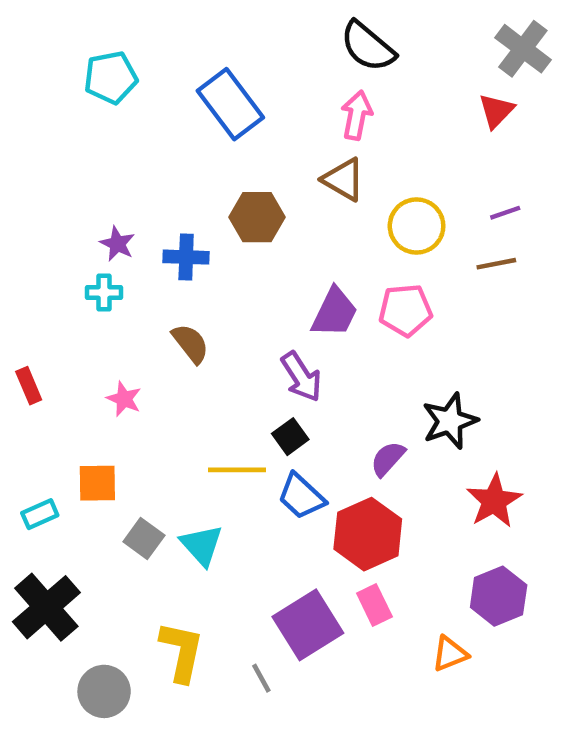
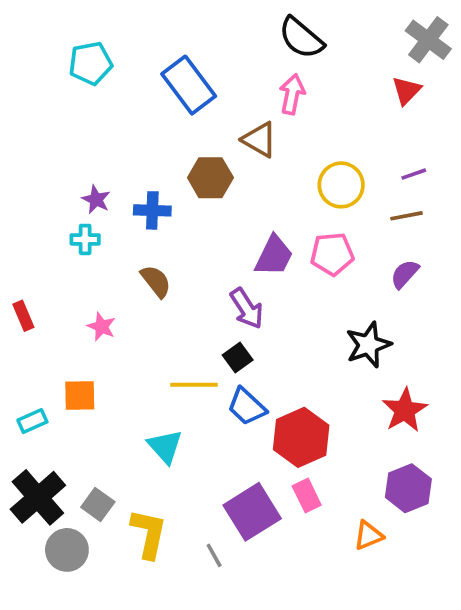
brown triangle: (343, 179) -> (259, 140), moved
purple semicircle: (388, 459) -> (405, 274), moved
gray square: (144, 539) -> (98, 505), moved
gray circle: (104, 691) -> (67, 550), moved

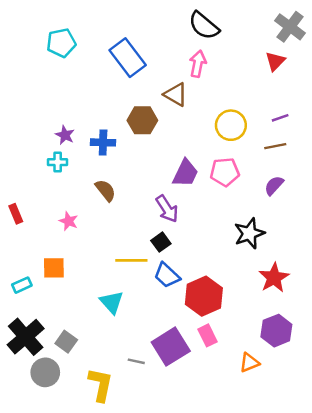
yellow L-shape: (149, 534) -> (101, 385), moved
gray line: (214, 555) -> (136, 361), moved, turned -49

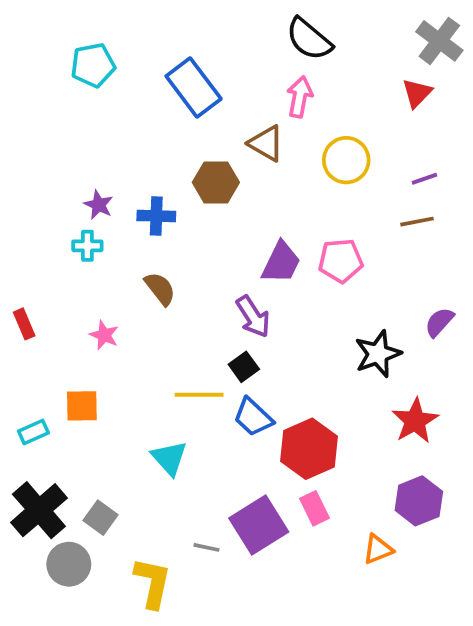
yellow circle: (231, 125) -> (346, 160), moved
purple semicircle: (274, 185) -> (439, 322), moved

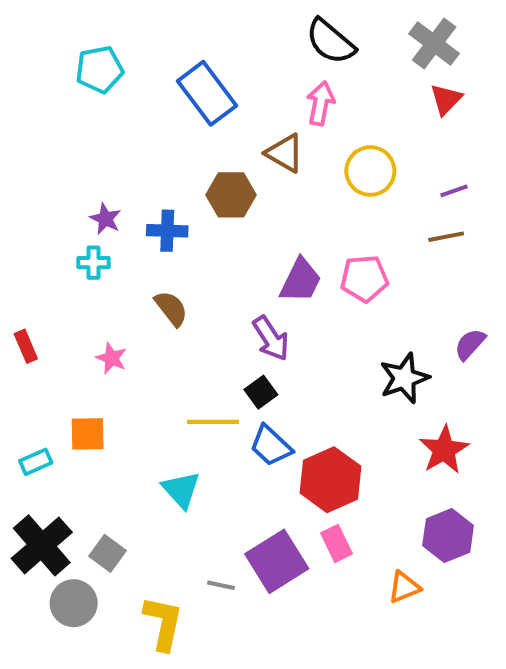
gray cross: (439, 41) -> (434, 44), moved

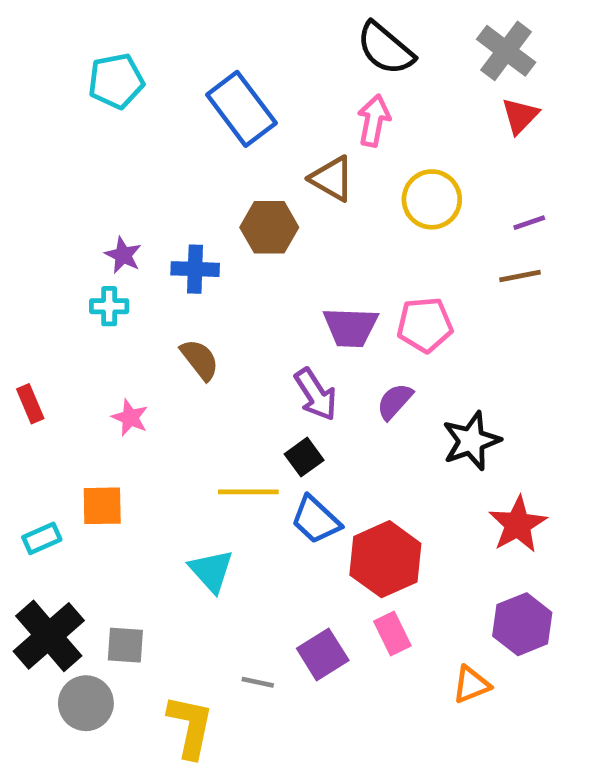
purple trapezoid: (301, 281) -> (351, 327), turned 66
purple semicircle: (470, 344) -> (395, 401), moved
gray square: (107, 553) -> (125, 645), turned -32
purple square: (277, 561) -> (323, 654), size x0.7

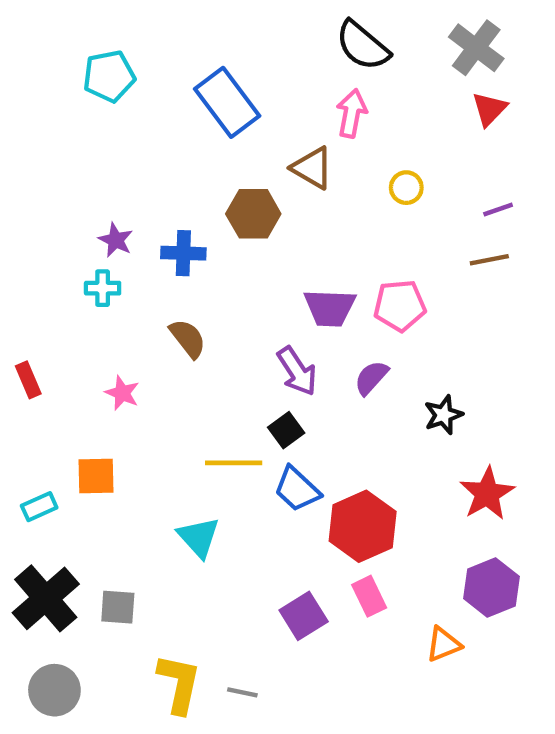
yellow circle: (432, 199) -> (406, 188), size x0.6
black star: (471, 441) -> (443, 415), size x0.7
gray line: (258, 682) -> (242, 692), moved
gray circle: (86, 703) -> (54, 690), moved

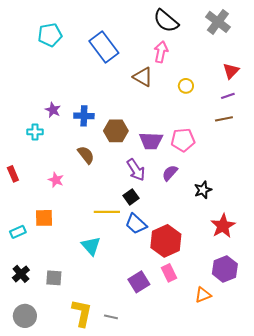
red triangle: (489, 109) -> (231, 71), moved
brown hexagon: (253, 214) -> (116, 131), moved
cyan cross: (103, 288) -> (35, 132), moved
black cross: (46, 598) -> (21, 274), size x0.6

